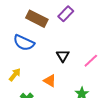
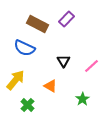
yellow arrow: (15, 75) -> (15, 80), size x1.5

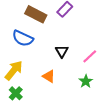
green star: (82, 99) -> (86, 81), moved
green cross: (27, 105) -> (16, 93), moved

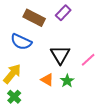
black triangle: (62, 51) -> (60, 55), size x1.5
green star: (86, 81) -> (67, 81), moved

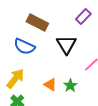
purple rectangle: (63, 13) -> (83, 17), moved
black triangle: (60, 55) -> (66, 45), moved

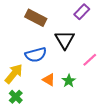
blue semicircle: (24, 47) -> (36, 55), moved, turned -40

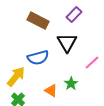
purple rectangle: (82, 12) -> (74, 15), moved
orange triangle: (49, 80) -> (51, 91), moved

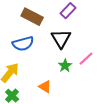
blue semicircle: (38, 58) -> (23, 44), moved
green star: (71, 84) -> (65, 66), moved

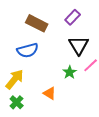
black triangle: (61, 39) -> (79, 45), moved

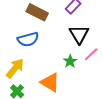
orange triangle: (50, 93) -> (50, 82), size x1.5

